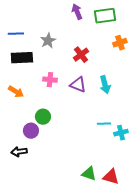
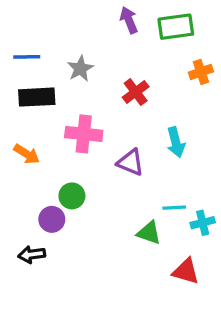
pink cross: (50, 80) -> (84, 134), size x1.5
purple triangle: (78, 85) -> (131, 162), moved
green triangle: (89, 174) -> (149, 233), moved
red triangle: (111, 177) -> (186, 271), moved

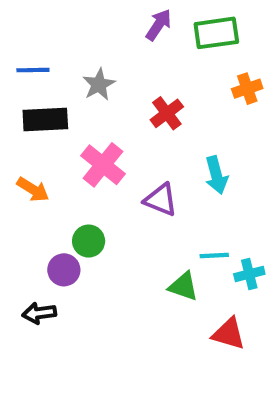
purple arrow: (129, 20) -> (159, 25), turned 56
pink cross: (84, 134) -> (103, 165), turned 33

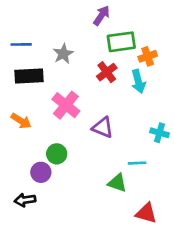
green rectangle: (216, 33) -> (121, 42), moved
orange cross: (247, 89) -> (148, 56), moved
cyan arrow: (216, 175) -> (138, 81), moved
cyan cross: (249, 274) -> (159, 133), moved, turned 30

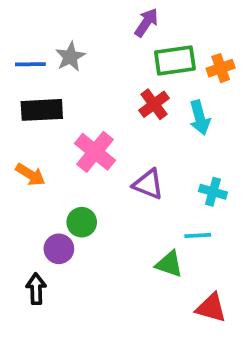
gray star: (63, 54) -> (70, 57), moved
orange cross: (148, 56) -> (221, 68), moved
cyan cross: (159, 133) -> (213, 192), moved
black arrow: (25, 200) -> (36, 289), turned 96

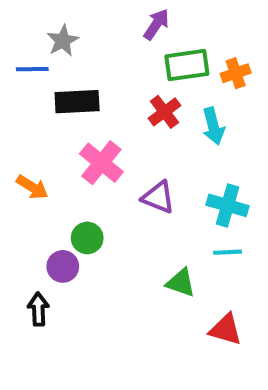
gray star: (70, 57) -> (63, 41), moved
black rectangle: (42, 110) -> (77, 102), moved
cyan cross: (213, 192) -> (228, 205), size x1.4
cyan line: (198, 236) -> (228, 252), moved

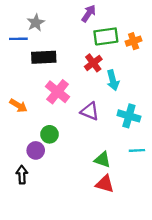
cyan arrow: (213, 126) -> (113, 80), moved
cyan line: (228, 252) -> (137, 150), moved
red triangle: (225, 330) -> (105, 184), moved

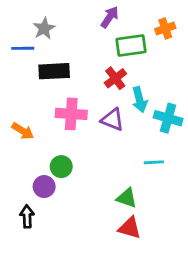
orange cross: (134, 41) -> (165, 28), moved
pink cross: (58, 92) -> (71, 114), turned -35
purple triangle: (90, 111) -> (112, 120), moved
cyan cross: (129, 116) -> (168, 118), moved
cyan line: (137, 150) -> (154, 162), moved

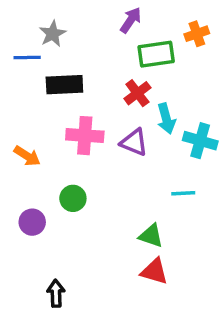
purple circle: (44, 187) -> (32, 222), moved
black arrow: (27, 216) -> (56, 293), moved

